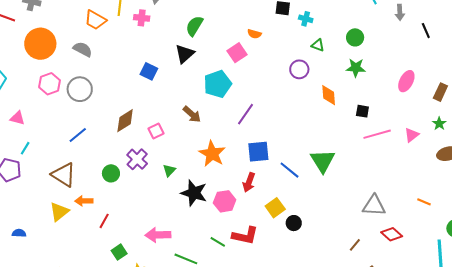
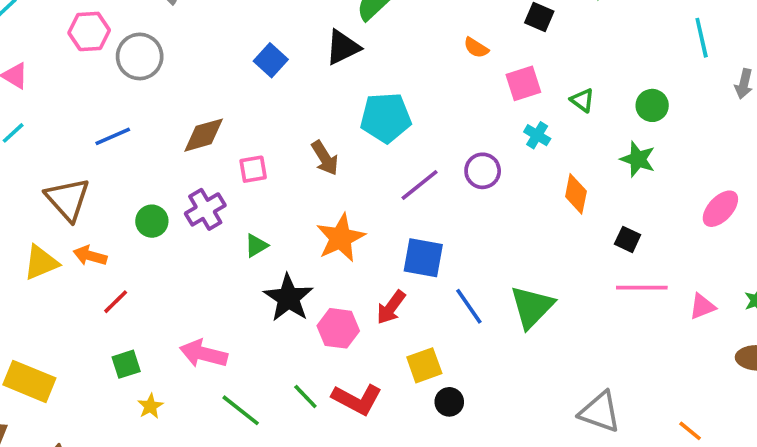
cyan cross: (306, 19) -> (537, 135), moved
pink square: (237, 53) -> (523, 83), moved
purple circle: (299, 69) -> (483, 171), moved

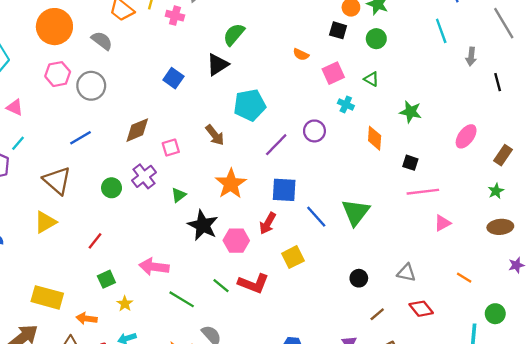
green circle: (652, 105) -> (376, 39), moved
orange arrow: (90, 256) -> (87, 318), moved
pink triangle: (702, 306) -> (442, 223), moved
black circle: (449, 402) -> (359, 278), moved
gray triangle: (600, 412) -> (406, 273), size x0.7

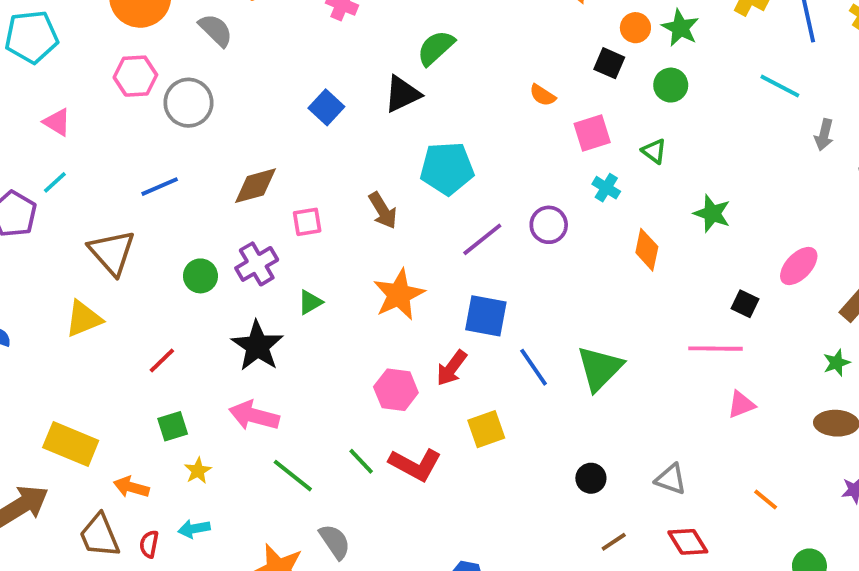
cyan line: (441, 31) -> (780, 86), turned -50
black square: (410, 163) -> (745, 304), moved
black star: (203, 225) -> (257, 346), moved

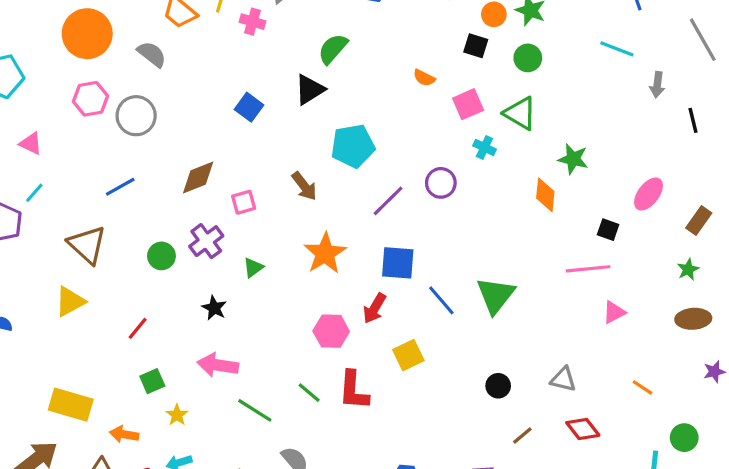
green triangle: (654, 151) -> (520, 113), size x1.6
orange diamond: (647, 250) -> (545, 195), moved
black star: (257, 346) -> (214, 308), size x0.6
red L-shape: (415, 465) -> (354, 390), turned 72

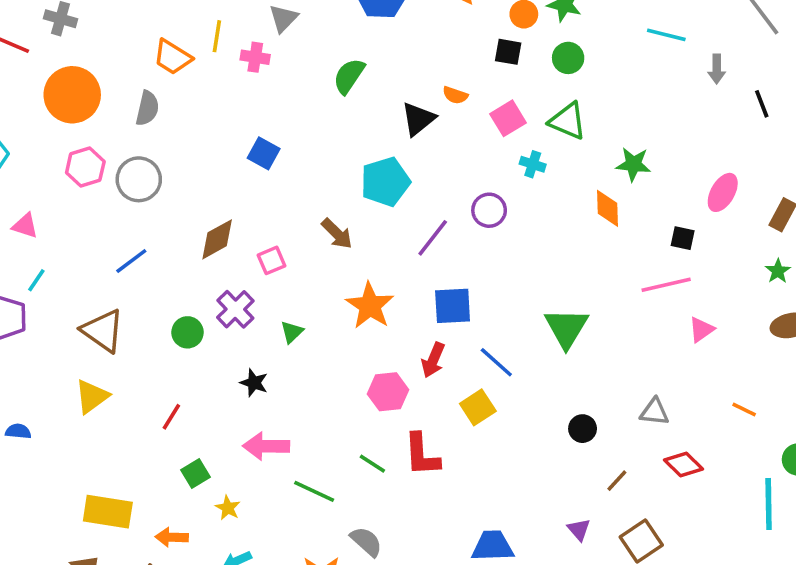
gray semicircle: (152, 54) -> (147, 108), turned 72
black triangle: (310, 89) -> (418, 119), moved
blue line: (441, 300) -> (496, 362), moved

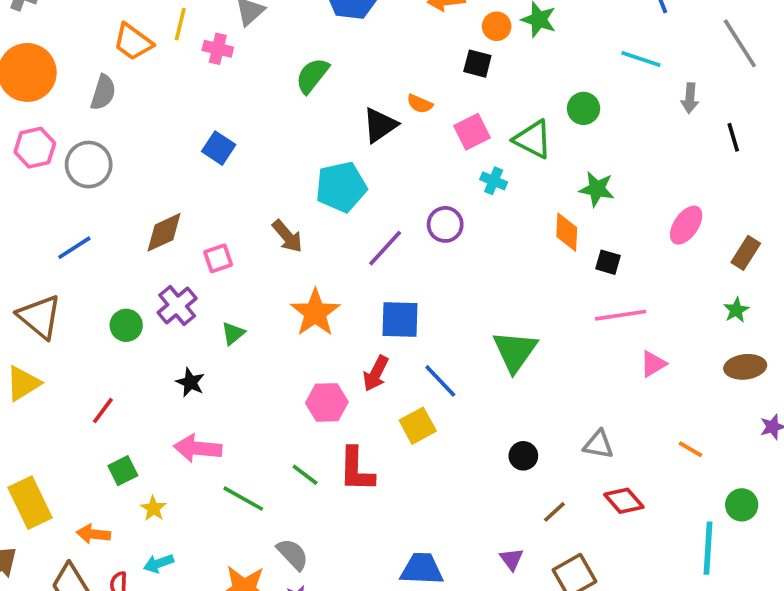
green circle: (568, 58) -> (584, 108), moved
black square: (683, 238) -> (608, 262), moved
yellow rectangle: (108, 512) -> (30, 503), turned 51

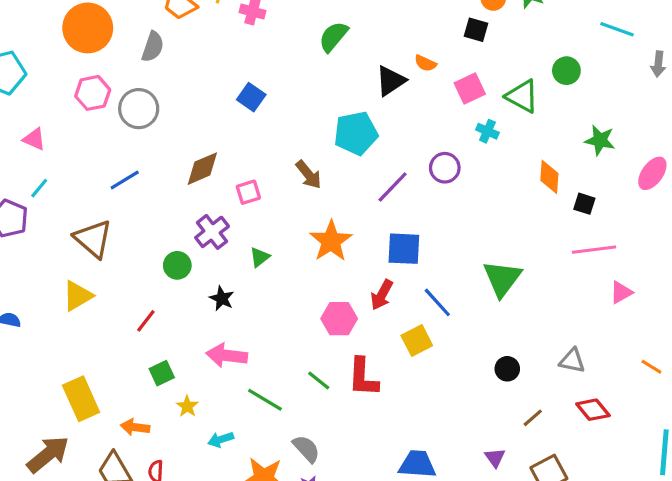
green star: (597, 189) -> (600, 140), moved
green circle: (126, 325) -> (177, 265), moved
cyan arrow: (159, 563) -> (221, 440), moved

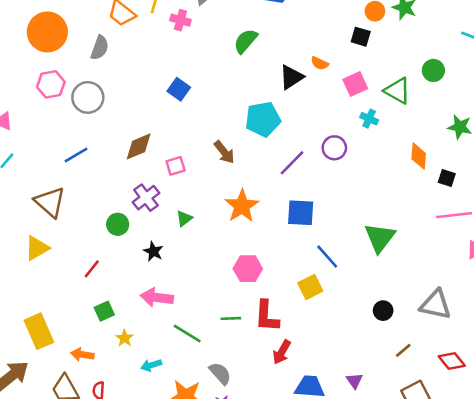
red arrow: (382, 295) -> (282, 352), moved
gray triangle: (572, 361) -> (436, 305), size x1.5
green line: (319, 381) -> (231, 318), turned -42
red diamond: (593, 410) -> (452, 361), moved
purple triangle: (495, 458) -> (354, 381), moved

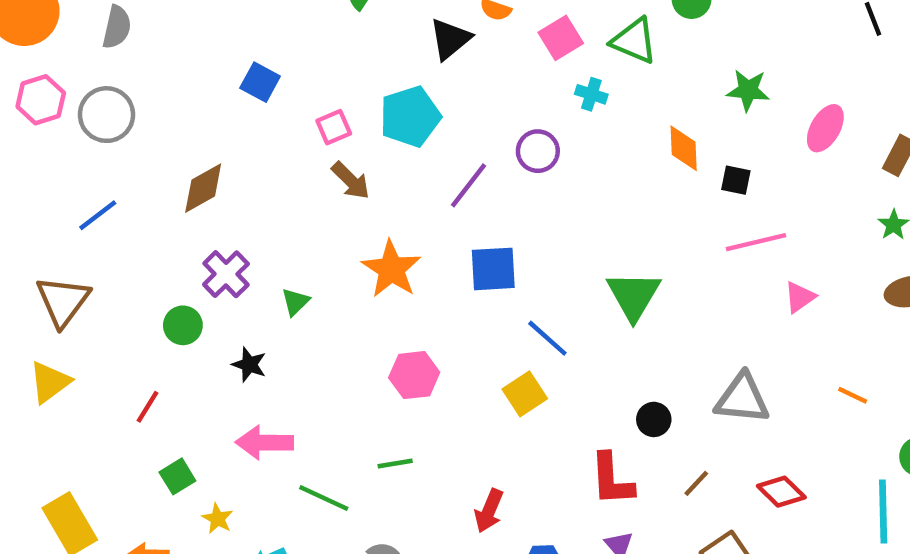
pink square: (176, 166) -> (334, 127), moved
brown triangle: (50, 202) -> (63, 301), turned 32
red L-shape: (267, 316) -> (612, 479), moved

